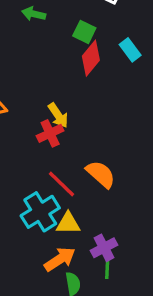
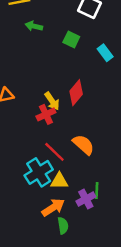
red diamond: (91, 58) -> (76, 93), moved
green line: (107, 267) -> (97, 191), moved

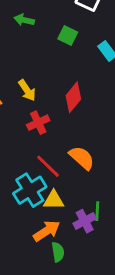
yellow arrow: (52, 101) -> (27, 90), moved

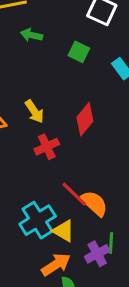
orange semicircle: (82, 158) -> (94, 203), moved
red line: (48, 166) -> (74, 194), moved
yellow triangle: (54, 200) -> (64, 231), turned 30

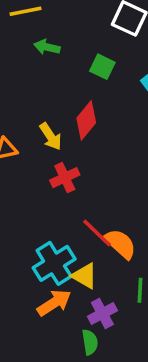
red diamond: (85, 119) -> (86, 120), moved
purple cross: (97, 254) -> (102, 313), moved
orange arrow: (56, 264) -> (54, 303), moved

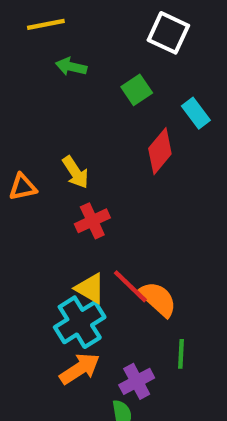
green square: (102, 67) -> (137, 90), turned 30
red diamond: (86, 120) -> (160, 151), moved
yellow triangle: (84, 276) -> (90, 288), moved

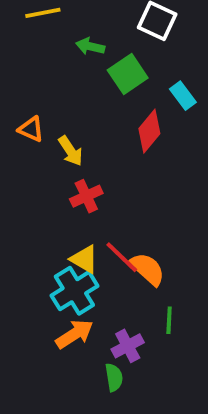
green arrow: (71, 67) -> (90, 46), moved
green square: (137, 90) -> (128, 74), size x1.4
orange triangle: (23, 187) -> (31, 129), moved, turned 36

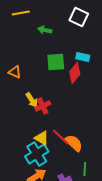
green square: (128, 74) -> (56, 62), moved, turned 30
cyan rectangle: (183, 96) -> (83, 57), moved, turned -40
yellow arrow: (71, 151) -> (32, 100), moved

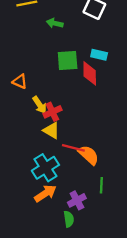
orange triangle: (15, 72) -> (20, 82), moved
red diamond: (75, 73) -> (90, 73), turned -40
red line: (61, 137) -> (73, 148), turned -30
yellow triangle: (42, 138) -> (51, 130), moved

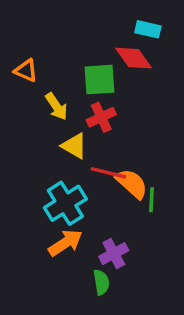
green square: (68, 61) -> (99, 80), moved
red diamond: (90, 73) -> (134, 58), turned -35
red cross: (52, 112) -> (101, 117), moved
green line: (101, 185) -> (151, 200), moved

